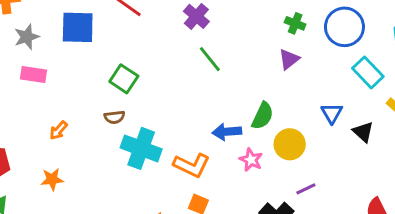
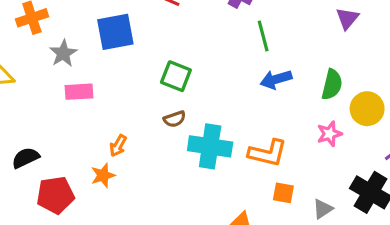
green line: (210, 59) -> (263, 36), turned 36
blue arrow: (227, 132) -> (276, 79), moved
pink star: (251, 160) -> (329, 134), turned -30
orange star: (52, 179) -> (103, 175), moved

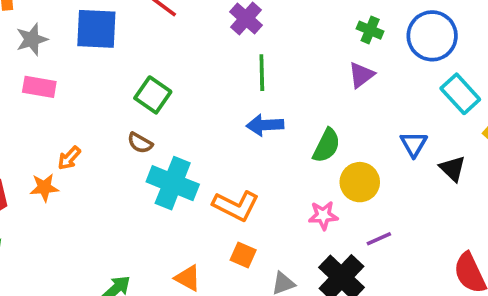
brown semicircle: (175, 119) -> (140, 143), turned 35
pink star: (329, 134) -> (323, 215), moved

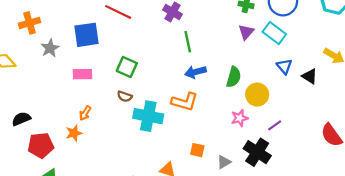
pink rectangle: (39, 87) -> (83, 74), moved
cyan rectangle: (460, 94) -> (274, 33), moved
orange L-shape: (236, 206) -> (185, 102), moved

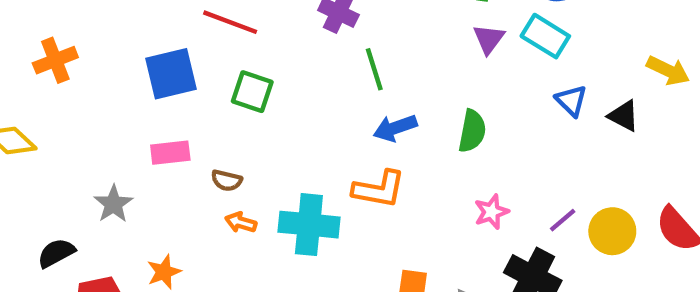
gray star: (50, 48) -> (113, 204), moved
green square: (127, 67) -> (252, 92), moved
yellow circle: (257, 95) -> (612, 231), moved
brown semicircle: (125, 96) -> (227, 180), moved
orange arrow: (85, 113) -> (241, 222), moved, turned 80

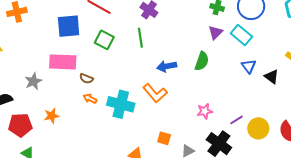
green line: (374, 69) -> (140, 38), moved
green semicircle: (472, 131) -> (202, 61), moved
pink rectangle: (170, 153) -> (63, 62), size x1.5
orange L-shape: (379, 189) -> (155, 93), turned 30

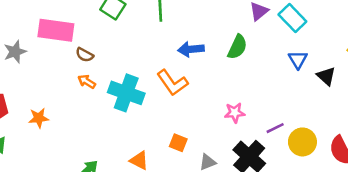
orange star: (52, 116) -> (39, 118), moved

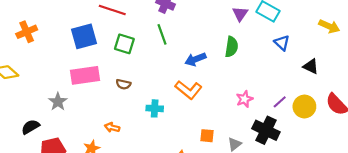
brown semicircle: (85, 55) -> (123, 84), moved
black triangle: (326, 76) -> (311, 66), moved
orange arrow: (87, 82) -> (112, 127), moved
cyan cross: (126, 93) -> (155, 108), size x0.6

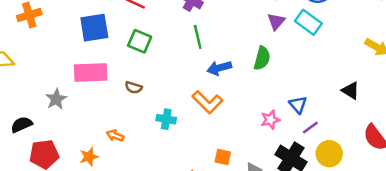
green line: (162, 34) -> (198, 37), moved
blue triangle: (282, 43) -> (298, 105), moved
yellow circle: (304, 106) -> (329, 154), moved

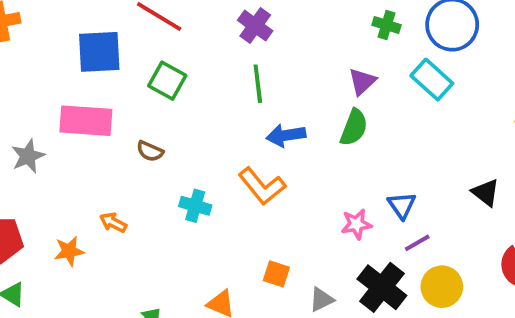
purple triangle: (276, 21) -> (362, 82), moved

